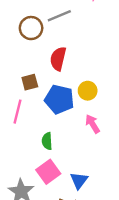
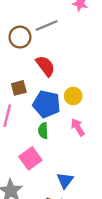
red semicircle: (58, 59) -> (45, 66), turned 130
green semicircle: (47, 141) -> (43, 131), moved
pink square: (48, 172) -> (30, 158), moved

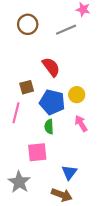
gray line: (47, 25) -> (66, 30), moved
brown circle: (20, 37) -> (28, 24), moved
pink square: (30, 158) -> (37, 152), turned 30

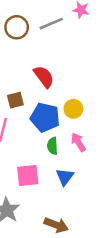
gray line: (66, 30) -> (51, 24), moved
green semicircle: (49, 127) -> (52, 146), moved
blue triangle: (69, 172) -> (65, 177), moved

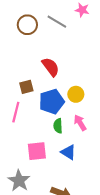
gray line: (51, 24) -> (57, 22), turned 54
blue pentagon: (45, 117) -> (52, 102), turned -30
blue triangle: (65, 177) -> (68, 152), turned -35

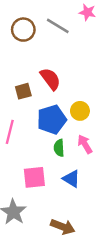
brown square: (26, 87) -> (23, 91), moved

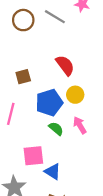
red semicircle: (50, 79) -> (65, 65), moved
green semicircle: (59, 148) -> (56, 129), turned 133
blue triangle: (71, 179) -> (53, 172), moved

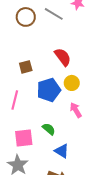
green semicircle: (56, 129) -> (49, 129), moved
pink square: (33, 156) -> (24, 138), moved
blue triangle: (53, 172) -> (62, 151), moved

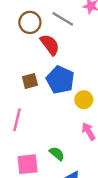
red semicircle: (63, 57) -> (50, 45), moved
blue pentagon: (49, 90) -> (60, 80), moved, turned -30

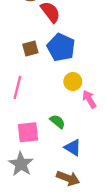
yellow circle: (84, 100) -> (73, 82), moved

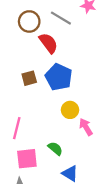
pink line: (17, 87) -> (17, 128), moved

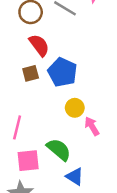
red semicircle: (48, 43) -> (39, 45), moved
green semicircle: (55, 148) -> (59, 150), size x1.5

